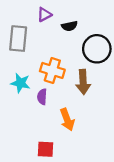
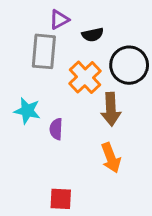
gray rectangle: (18, 39) -> (44, 51), moved
orange cross: (52, 70) -> (85, 77), moved, turned 30
orange arrow: (67, 120) -> (111, 158), moved

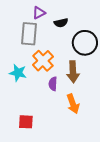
orange cross: (85, 77) -> (43, 61), moved
purple semicircle: (56, 129) -> (53, 84), moved
red square: (61, 199) -> (26, 122), moved

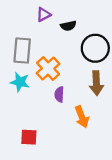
gray rectangle: (29, 34) -> (22, 50), moved
brown arrow: (73, 72) -> (96, 83), moved

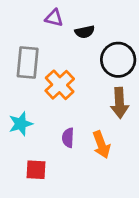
purple triangle: (44, 14) -> (54, 18), turned 42
cyan star: (20, 82) -> (21, 124), moved, turned -30
purple semicircle: (59, 94) -> (68, 138), moved

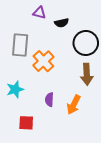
orange arrow: (101, 145) -> (74, 105), turned 48

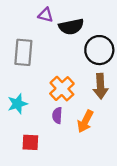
black semicircle: (62, 23) -> (71, 27), size x1.5
orange cross: (43, 61) -> (62, 89), moved

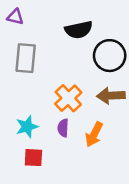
purple triangle: (46, 15) -> (15, 17), moved
brown arrow: (100, 86) -> (111, 96), turned 90
cyan star: (18, 104) -> (27, 127), moved

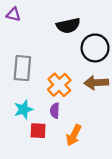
gray rectangle: (26, 58) -> (22, 68), moved
orange arrow: (94, 134) -> (74, 135), moved
red square: (33, 158) -> (38, 131), moved

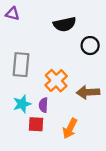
black circle: (95, 48) -> (90, 46), size x0.7
brown arrow: (96, 83) -> (88, 92), moved
purple semicircle: (55, 111) -> (43, 105), moved

